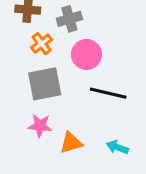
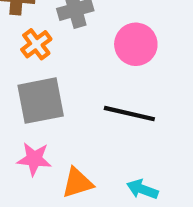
pink circle: (86, 54) -> (136, 44), moved

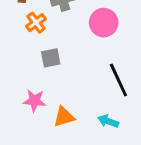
gray square: (41, 101) -> (51, 58), moved, size x0.6
black line: (129, 114) -> (118, 80), moved, turned 52

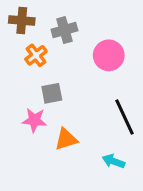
pink star: (34, 101) -> (34, 120), moved
orange triangle: (64, 117) -> (66, 139), moved

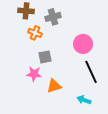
orange cross: (36, 55) -> (35, 33), turned -32
pink circle: (109, 55) -> (83, 44), moved

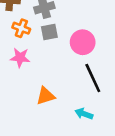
gray square: (45, 57) -> (49, 32), moved
pink star: (34, 74) -> (20, 58), moved

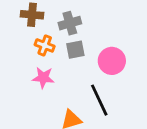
black line: (93, 78) -> (99, 100), moved

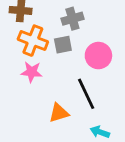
gray cross: (70, 23) -> (72, 19), moved
orange cross: (45, 45) -> (33, 41), size x1.5

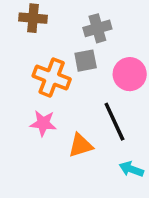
orange cross: (33, 41) -> (52, 77), moved
pink star: (32, 72) -> (43, 123), moved

